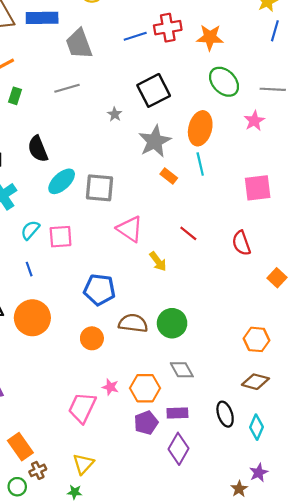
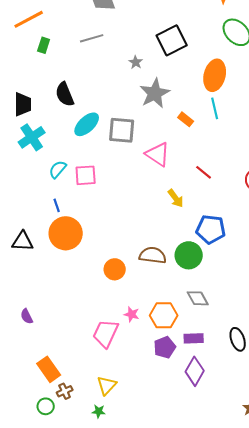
gray star: (155, 141) -> (155, 93), moved
pink triangle: (130, 229) -> (158, 154), moved
blue pentagon: (100, 290) -> (211, 229), moved
orange circle: (32, 318) -> (66, 233), moved

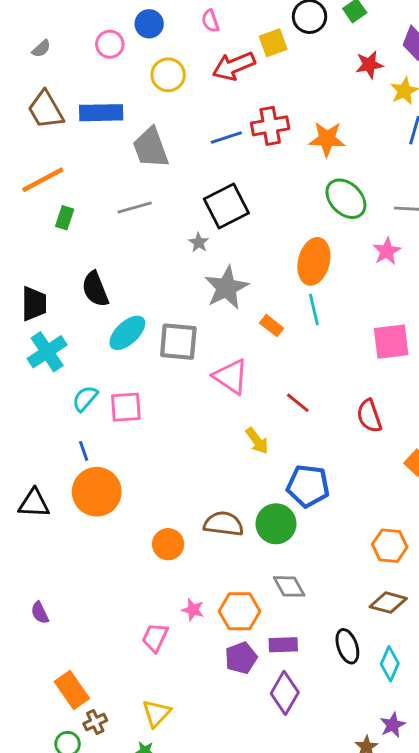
black square: (172, 40) -> (226, 206), moved
pink trapezoid: (106, 333) -> (155, 638), size x0.7

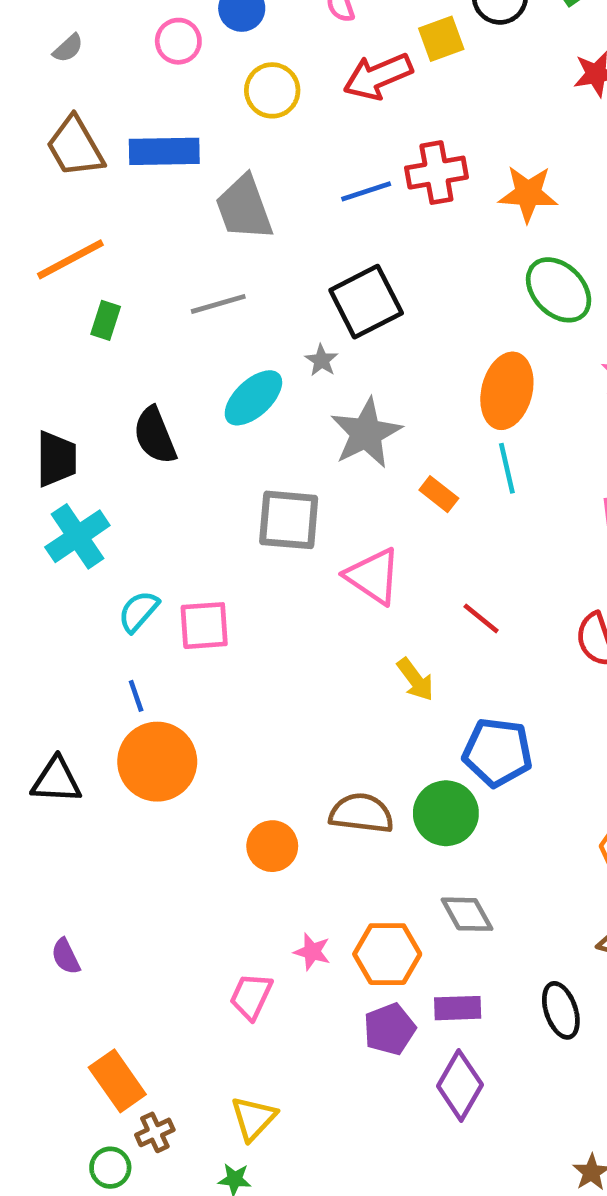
cyan ellipse: (127, 333) -> (253, 398), moved

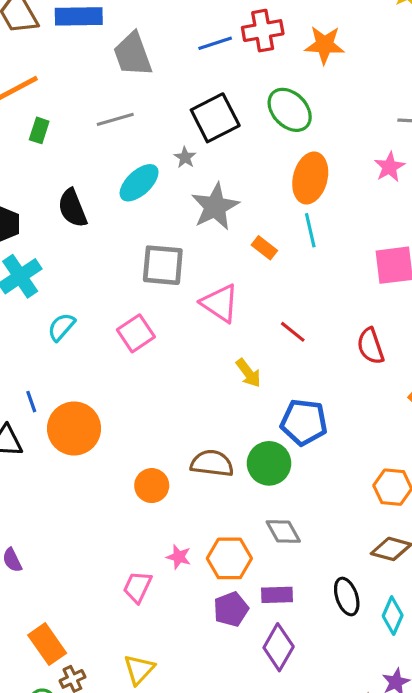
green ellipse: (559, 290) -> (290, 110), moved
pink square: (204, 626) -> (136, 333), moved, turned -30
blue line: (136, 696) -> (31, 402), moved

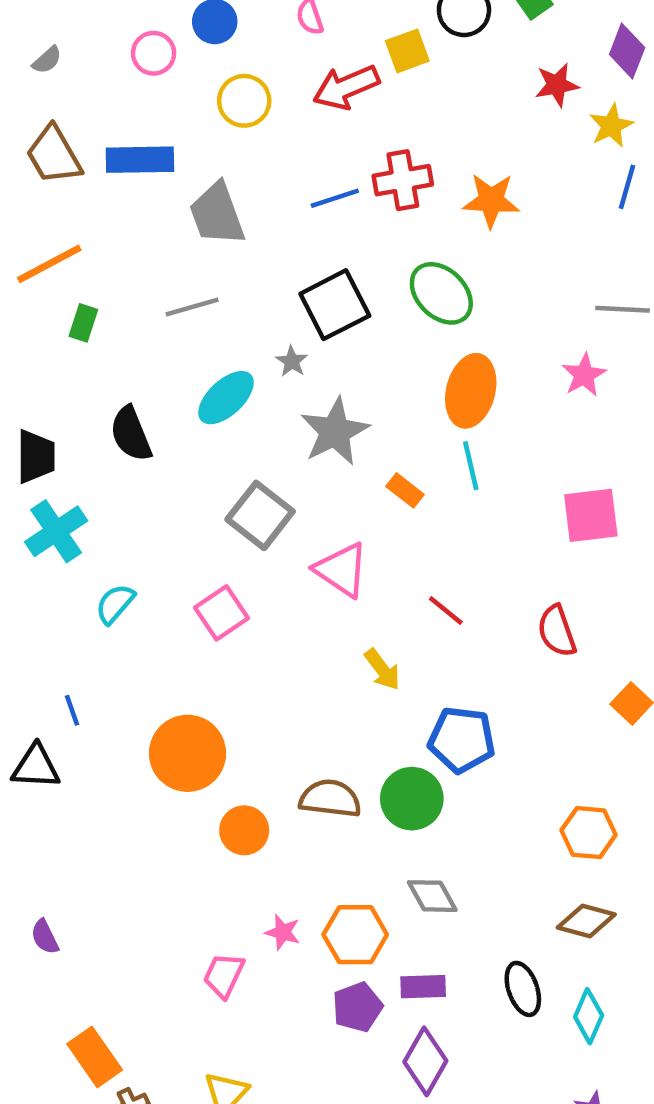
gray square: (163, 265) -> (260, 515), turned 33
orange circle: (74, 428) -> (188, 753), moved

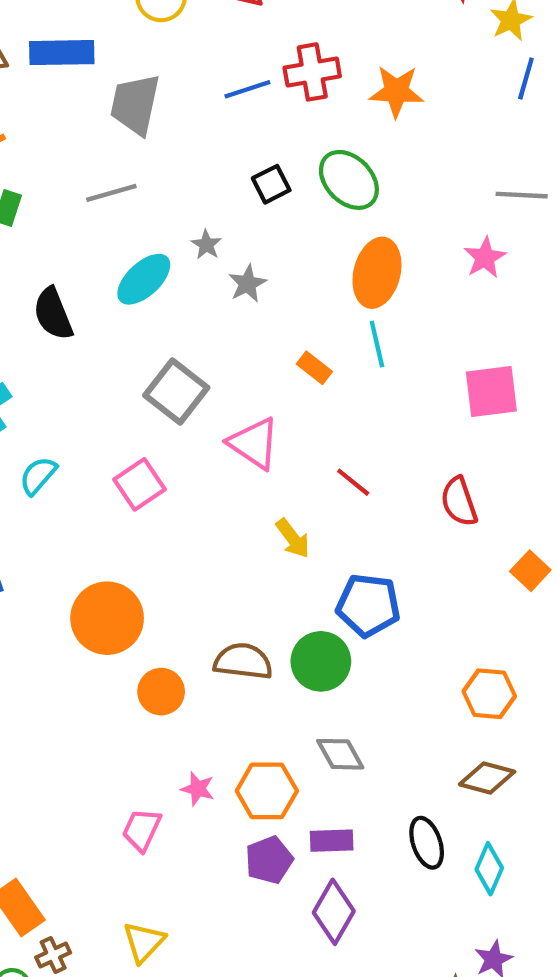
gray trapezoid: (217, 214) -> (135, 104), turned 32
black square: (335, 305) -> (271, 184), moved, size x0.6
gray star: (335, 432) -> (247, 284), moved, size x0.6

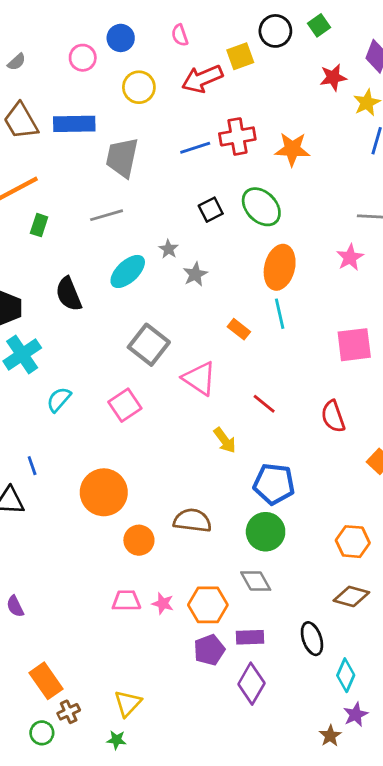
green circle: (321, 661) -> (266, 532), moved
pink trapezoid: (142, 830) -> (126, 601), moved, turned 64
cyan diamond: (489, 869) -> (346, 675), moved

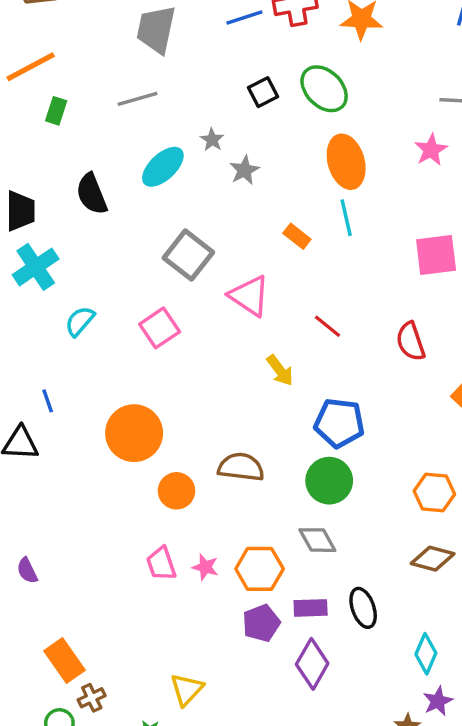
orange ellipse: (280, 267) -> (346, 162), turned -30
pink trapezoid: (126, 601) -> (161, 564), turned -108
black ellipse: (312, 639) -> (363, 608), moved
yellow triangle: (128, 703) -> (187, 689), moved

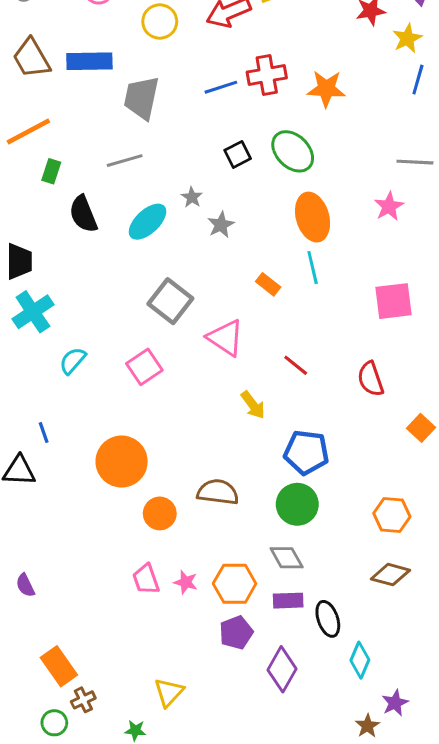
black semicircle: (92, 194) -> (83, 214), moved
purple rectangle: (311, 608) -> (288, 601), moved
cyan diamond: (426, 654) -> (360, 660), moved

